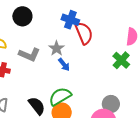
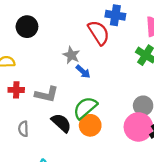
blue cross: (70, 20) -> (115, 15), moved
gray L-shape: (29, 55) -> (47, 94), moved

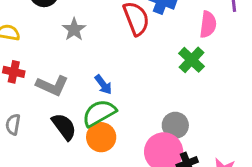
gray star: (71, 55) -> (74, 29), moved
blue arrow: (83, 72) -> (103, 85), moved

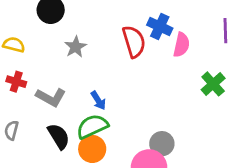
pink semicircle: (208, 24) -> (181, 45), moved
green cross: (192, 60) -> (213, 84), moved

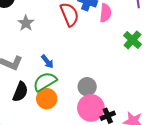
black semicircle: (59, 136) -> (20, 92), turned 60
gray circle: (162, 144) -> (87, 87), moved

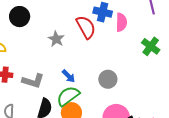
gray star: (26, 23) -> (56, 39), moved
gray circle: (87, 87) -> (108, 79), moved

